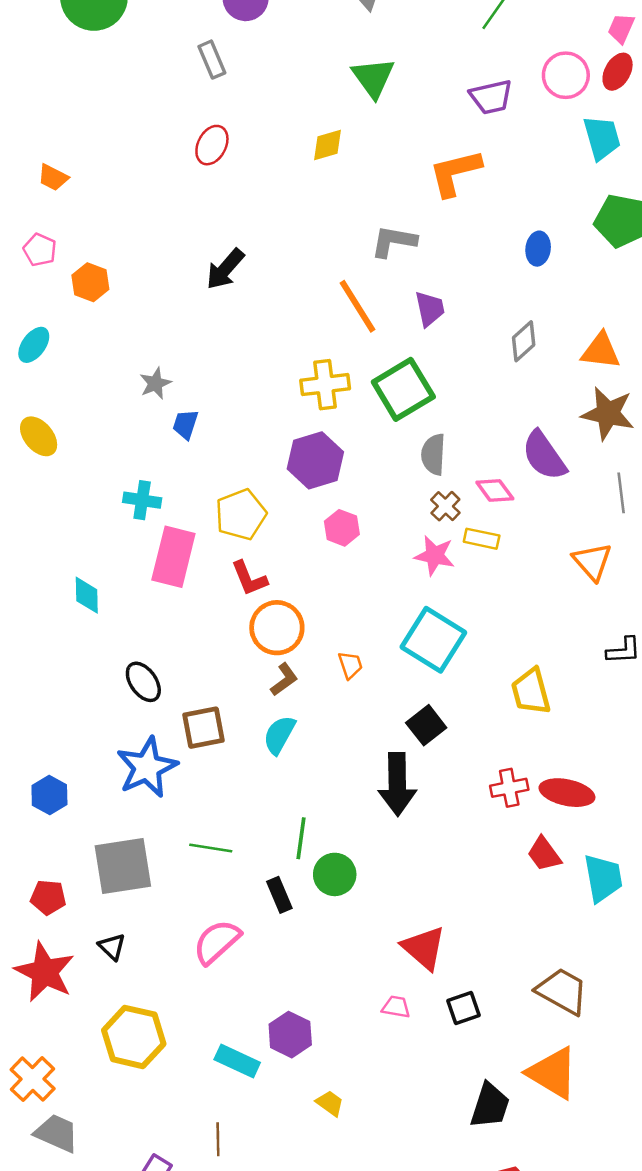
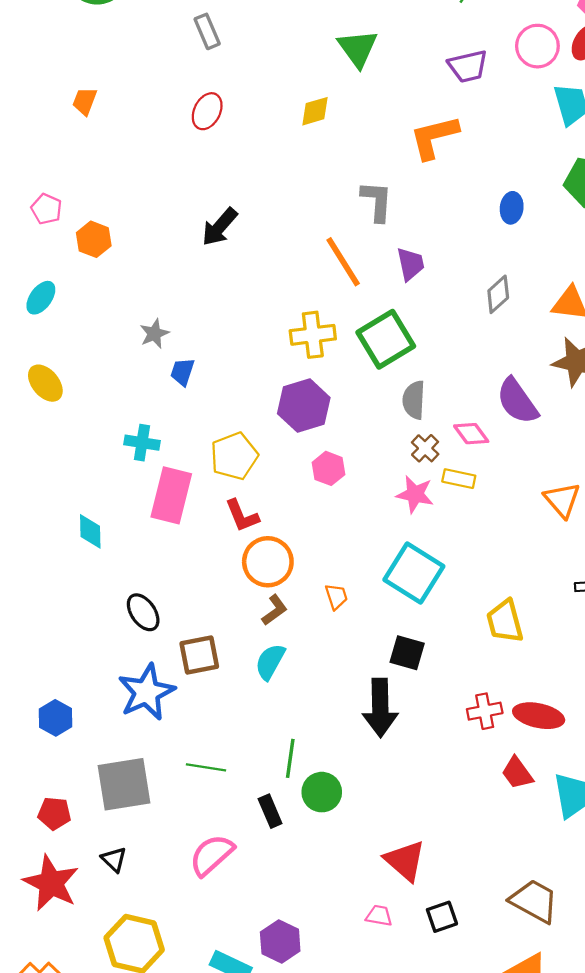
orange trapezoid: (53, 178) -> (85, 101), moved, turned 84
gray L-shape: (394, 241) -> (377, 201), turned 84
black square: (426, 725) -> (407, 653), turned -36

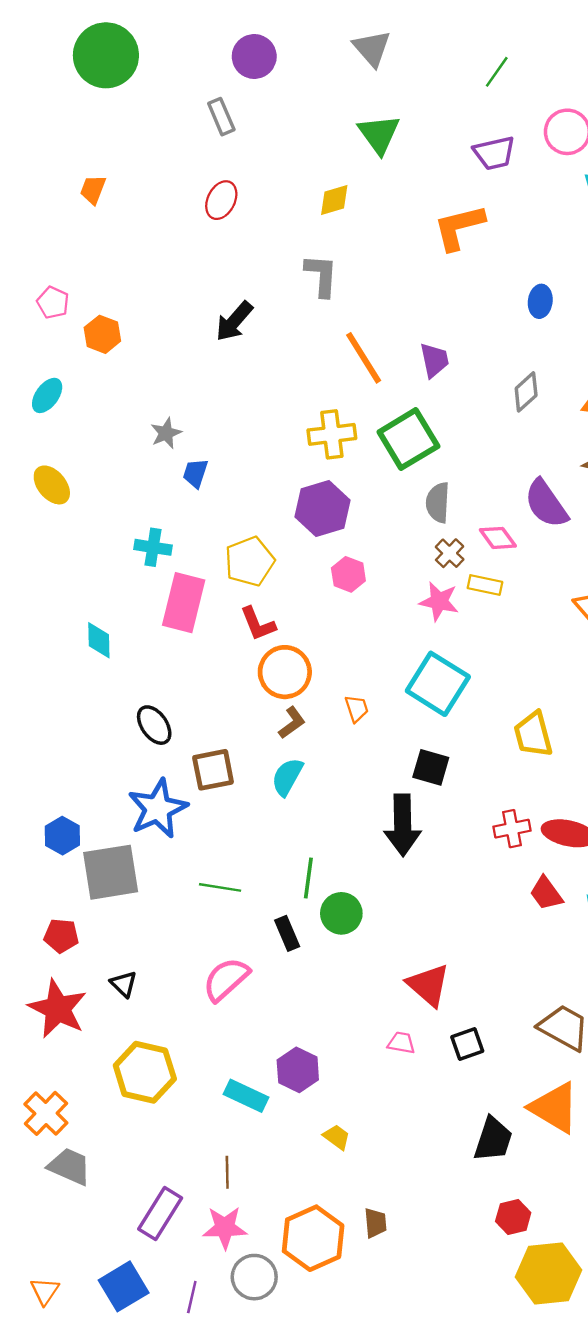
gray L-shape: (377, 201) -> (321, 275), moved
gray square: (124, 784) -> (111, 872), moved

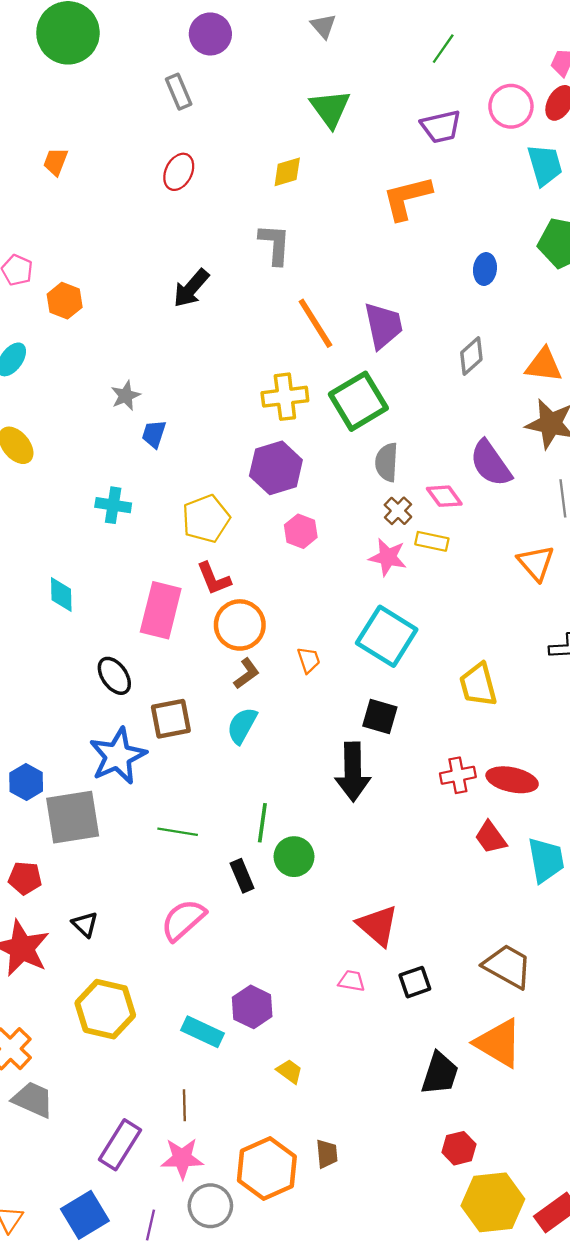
gray triangle: (372, 48) -> (323, 26), size x0.7
purple trapezoid: (434, 360) -> (383, 326), size x1.4
pink rectangle: (184, 603) -> (161, 610), moved

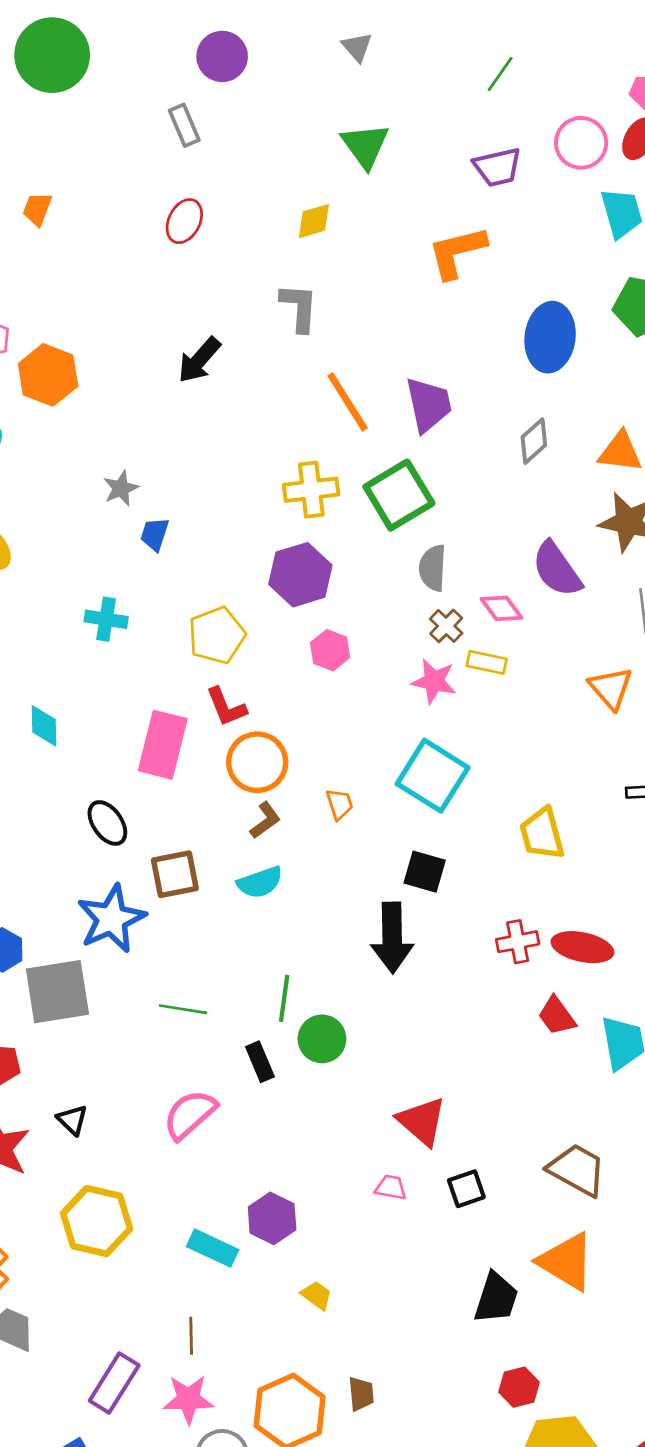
blue ellipse: (485, 269) -> (550, 337), size x1.8
orange hexagon: (65, 301) -> (48, 375), size x1.4
cyan semicircle: (242, 726) -> (260, 882), turned -138

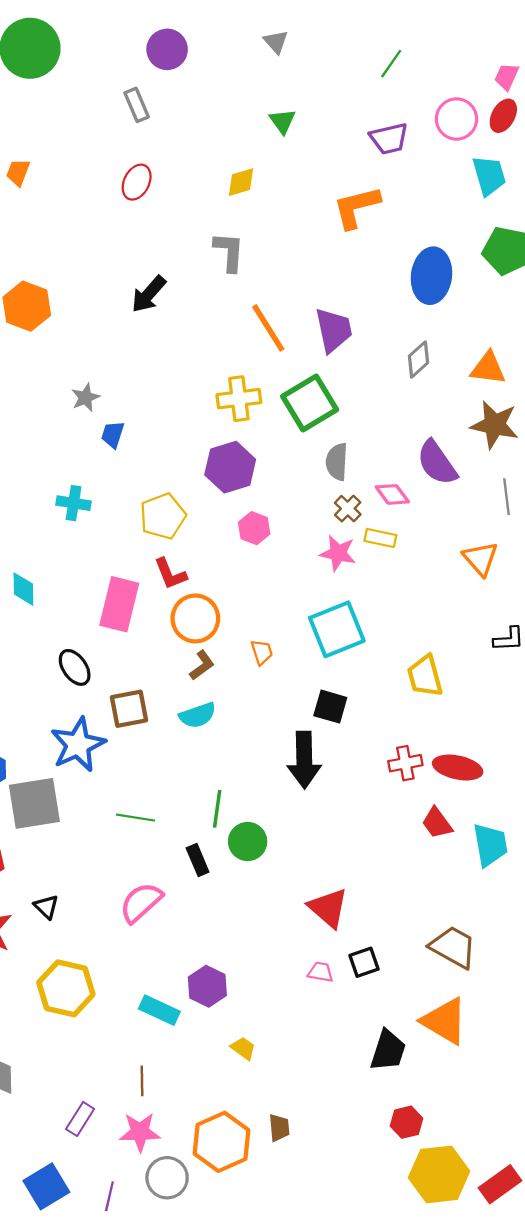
green triangle: (365, 146) -> (282, 121), size x0.7
cyan square: (433, 776) -> (337, 629), turned 36
pink trapezoid: (391, 1187) -> (321, 972), moved
purple rectangle: (114, 1383) -> (80, 1119), size x0.7

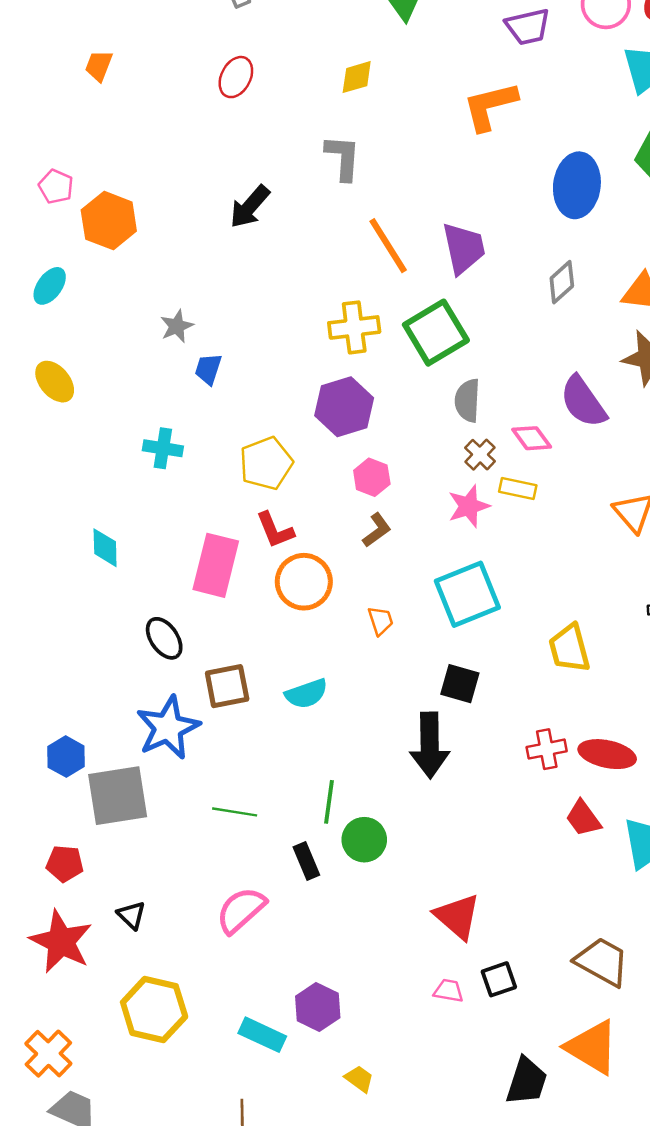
pink star: (338, 553) -> (469, 506), turned -30
brown L-shape: (202, 665) -> (377, 530), moved

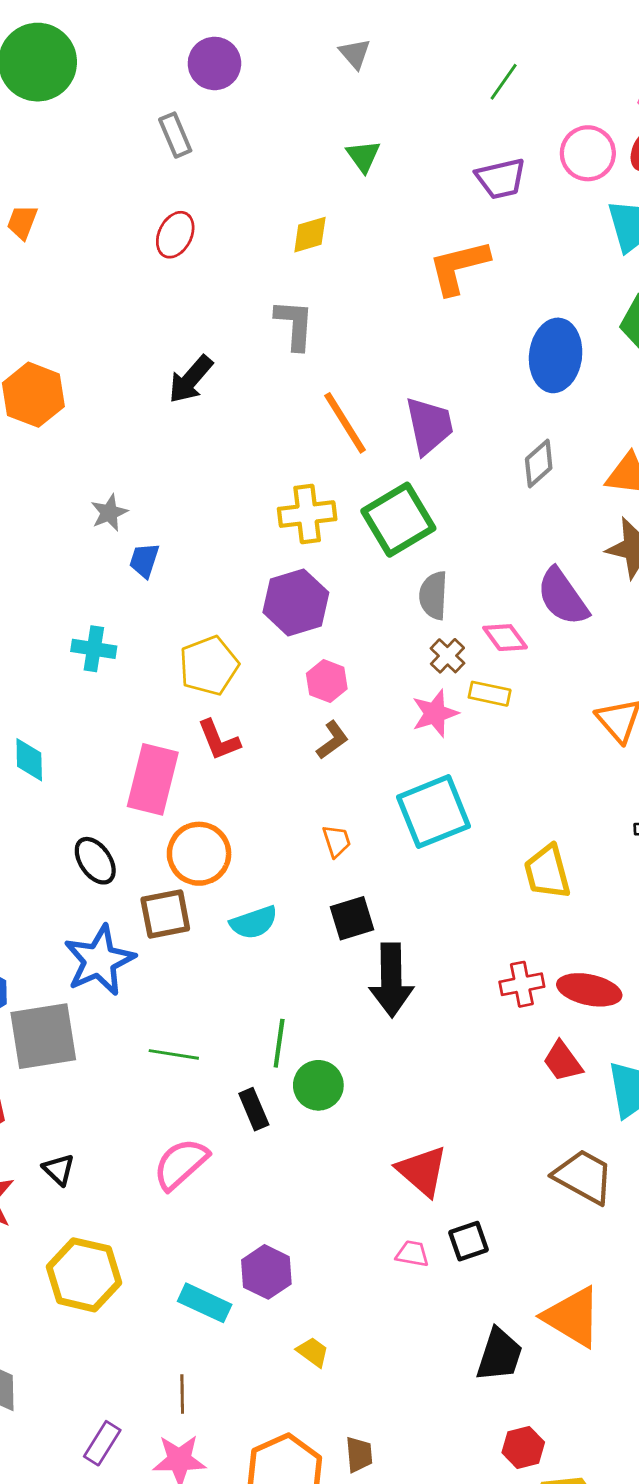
orange circle: (304, 582) -> (199, 854), moved
black square: (460, 684) -> (352, 918), moved, turned -33
brown trapezoid: (602, 962) -> (584, 1177), moved

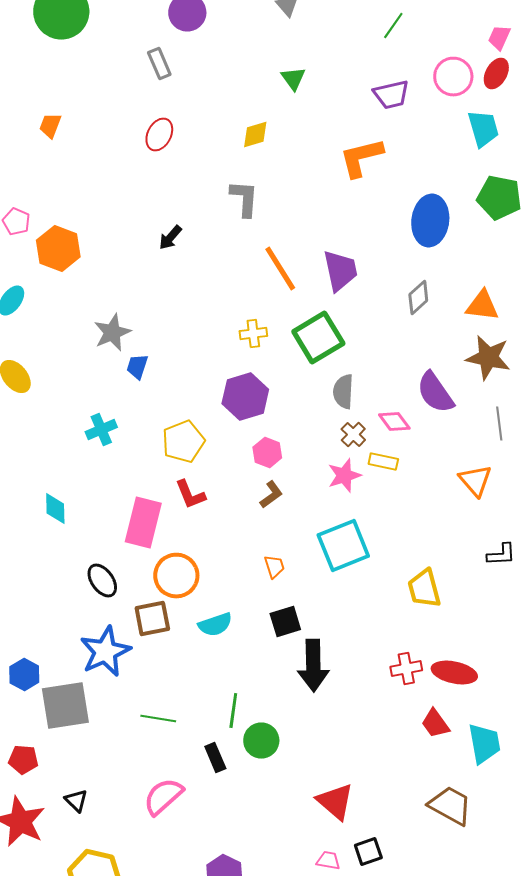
black arrow: (191, 379) -> (170, 238), size x0.7
gray star: (109, 513) -> (112, 332), size x1.4
yellow cross: (307, 514) -> (253, 334), size x0.7
cyan cross: (94, 649) -> (101, 430), turned -32

